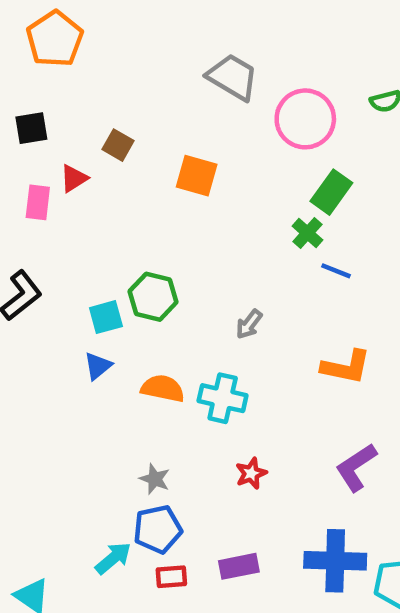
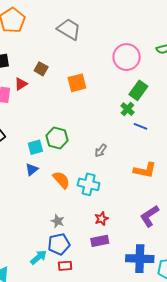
gray trapezoid: (233, 77) -> (69, 29), moved
orange square: (197, 176) -> (77, 83), turned -30
orange semicircle: (163, 388) -> (61, 180), turned 36
purple rectangle: (239, 566) -> (100, 241), moved

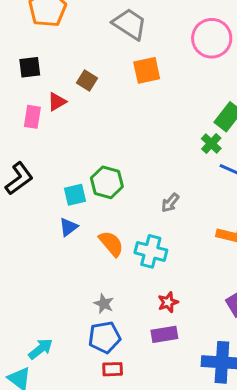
pink circle: (127, 57) -> (212, 38), moved
orange square: (77, 83) -> (147, 70), moved
cyan arrow: (39, 257) -> (41, 349), moved

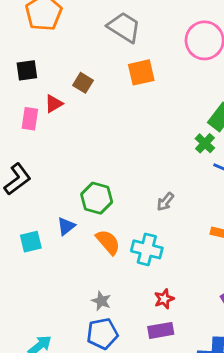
green hexagon: (107, 182) -> (97, 198), moved
cyan square: (75, 195) -> (31, 242), moved

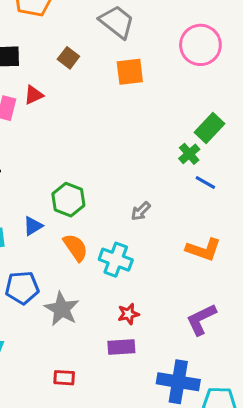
brown square: (83, 83) -> (68, 58), moved
gray star: (101, 301) -> (62, 309), size x1.6
blue pentagon: (102, 334) -> (22, 288), moved

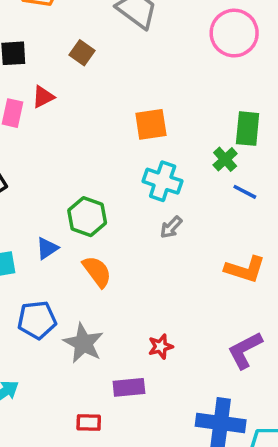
orange square: (130, 72) -> (151, 124), moved
green rectangle: (209, 128) -> (248, 129), turned -36
cyan cross: (116, 260) -> (163, 181), moved
purple rectangle: (121, 347) -> (129, 387), moved

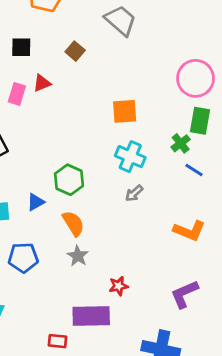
pink circle: (234, 33) -> (196, 78), moved
gray star: (83, 343) -> (78, 256), moved, size x0.7
purple rectangle: (129, 387) -> (91, 316), size x1.5

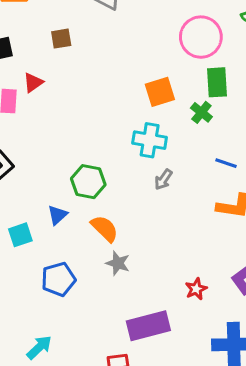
brown square: (75, 51) -> (61, 39), turned -36
orange square: (125, 111) -> (160, 92), moved
blue line: (194, 170) -> (226, 163), moved
red star: (119, 286) -> (196, 289), moved

